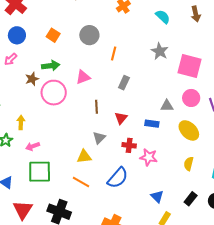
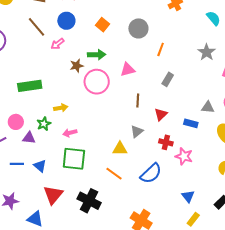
yellow arrow: (21, 122) -> (61, 108), turned 72

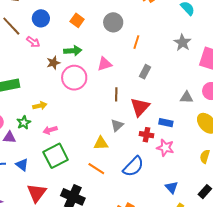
pink arrow: (58, 44) -> (33, 42), turned -104
red triangle: (161, 114) -> (140, 107), size x1.5
blue rectangle: (191, 123) -> (166, 123), moved
green square: (74, 159) -> (56, 156), turned -30

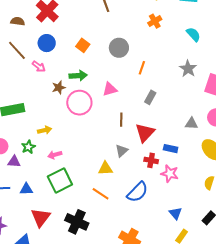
blue triangle: (22, 165) -> (26, 189), turned -40

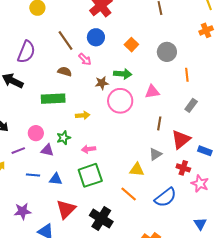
brown semicircle: (18, 21) -> (65, 72), moved
orange line: (142, 68) -> (187, 75), turned -32
yellow arrow: (45, 130) -> (83, 115), moved
blue rectangle: (171, 149) -> (205, 151), moved

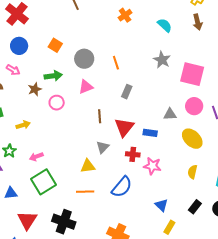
gray circle: (167, 52) -> (84, 59), moved
pink circle: (120, 101) -> (57, 103), size x0.6
orange line: (129, 194) -> (85, 192), turned -30

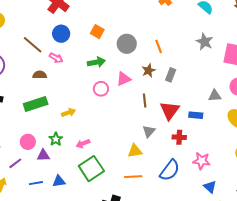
pink triangle: (86, 87) -> (124, 79), moved
brown star: (35, 89) -> (149, 70), moved
pink star: (152, 166) -> (202, 161), moved

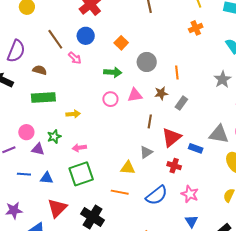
brown semicircle: (40, 75) -> (40, 70), moved
gray triangle: (215, 96) -> (219, 134), size x1.5

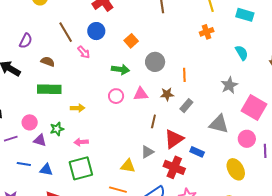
purple semicircle: (16, 51) -> (26, 41), size x0.7
gray triangle: (219, 134) -> (219, 124), moved
red cross: (174, 166) -> (174, 167), size x1.5

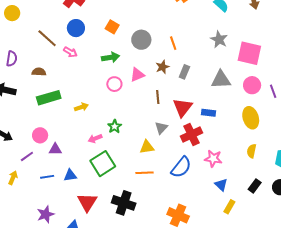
green star: (57, 129) -> (115, 126), moved
red cross: (174, 167) -> (192, 134), turned -30
yellow ellipse: (236, 169) -> (251, 118), turned 30

